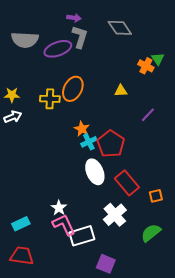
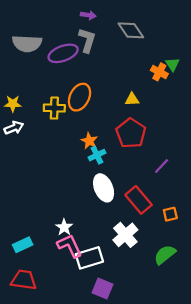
purple arrow: (74, 18) -> (88, 15), moved
purple line: (148, 115) -> (162, 166), moved
red pentagon: (111, 144) -> (131, 133), moved
purple square: (106, 264) -> (102, 289), moved

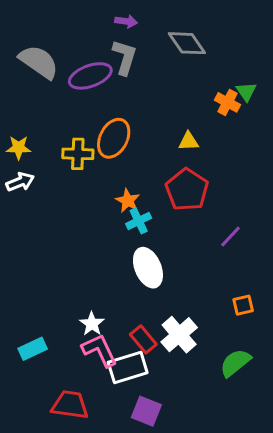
gray semicircle: (27, 44) -> (39, 62), turned -148
red rectangle: (139, 200) -> (143, 339), moved, size x0.7
red trapezoid: (24, 280) -> (70, 405), moved

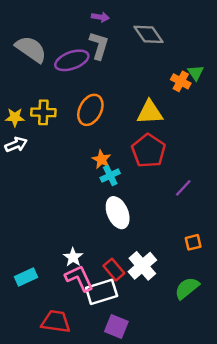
yellow triangle: (189, 141) -> (150, 112), size x1.6
yellow cross: (78, 154) -> (43, 112), moved

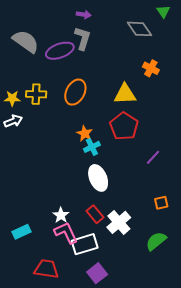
gray diamond: (149, 34) -> (139, 29), moved
green triangle: (196, 73) -> (163, 11), moved
red rectangle: (114, 270) -> (95, 214), moved
purple square: (116, 327) -> (97, 273), turned 30

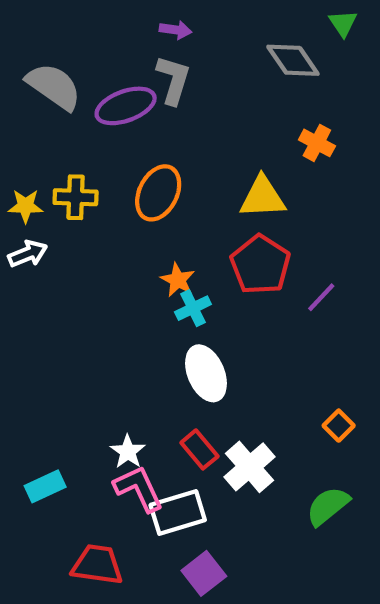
purple line: (153, 157) -> (321, 297), moved
orange square: (161, 203) -> (339, 426), turned -32

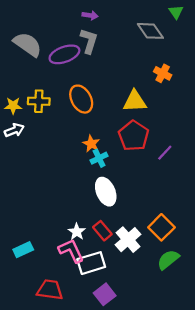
orange ellipse: (158, 193) -> (81, 99), turned -56
orange square: (339, 426) -> (161, 227), moved, size x1.6
white star: (128, 452) -> (77, 232), moved

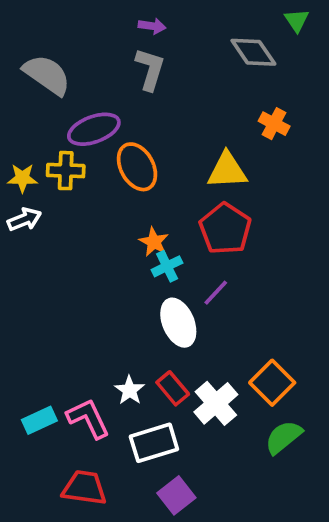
purple ellipse: (64, 54) -> (94, 129), moved
purple line: (165, 153) -> (216, 293), moved
pink L-shape: (71, 251) -> (88, 418), moved

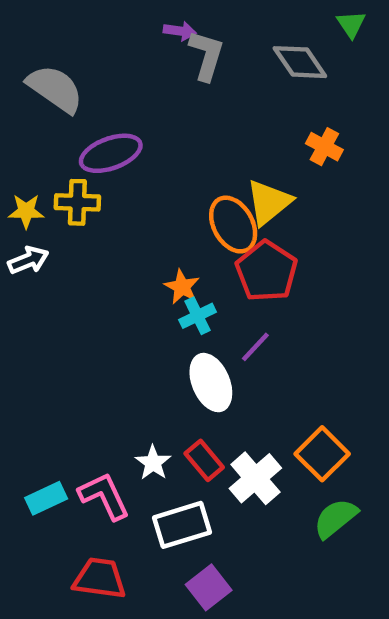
gray L-shape: (150, 69) -> (206, 55), moved
orange ellipse: (137, 167) -> (233, 225), moved
yellow triangle: (227, 171) -> (269, 202), turned -36

